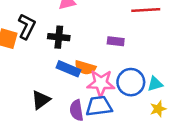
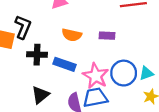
black cross: (59, 37) -> (37, 55), moved
orange semicircle: (85, 68) -> (72, 35), moved
pink star: (101, 83) -> (96, 76), turned 30

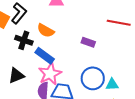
orange semicircle: (72, 35) -> (46, 31), moved
pink star: (96, 76) -> (50, 74), moved

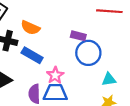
pink star: (50, 74) -> (55, 75), moved, size x0.7
blue circle: (93, 78) -> (88, 53), moved

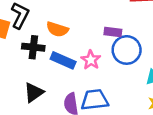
pink star: (55, 75) -> (91, 60), moved

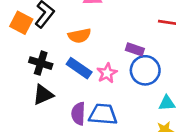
orange semicircle: (57, 29) -> (79, 36), turned -40
black cross: (33, 47) -> (41, 63), moved

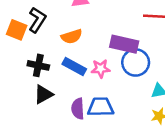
purple rectangle: (135, 49) -> (124, 44), size x1.6
pink star: (107, 73) -> (101, 69), turned 30

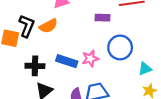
orange semicircle: (72, 36) -> (48, 26), moved
purple rectangle: (124, 44) -> (102, 18), moved, size x0.6

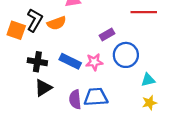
purple rectangle: (102, 18) -> (107, 34), moved, turned -40

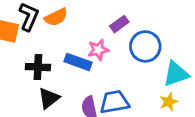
pink star: (94, 62) -> (98, 50), moved
cyan triangle: (148, 80) -> (176, 74), size x1.5
yellow star: (149, 103) -> (169, 102), moved

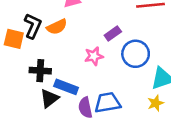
blue rectangle: (78, 62) -> (66, 87), moved

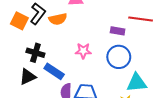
purple rectangle: (113, 34) -> (118, 31), moved, turned 32
black triangle: (49, 98) -> (28, 77), moved

